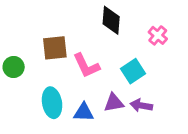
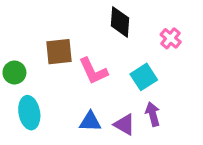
cyan ellipse: (52, 103) -> (29, 113), moved
purple triangle: (114, 103) -> (124, 125), moved, turned 40
purple arrow: (141, 105) -> (153, 114), turned 65

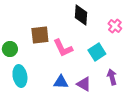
purple arrow: (153, 114) -> (112, 77), moved

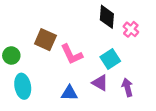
black diamond: (81, 15) -> (107, 17), moved
brown square: (40, 35) -> (45, 40), turned 30
purple triangle: (84, 84) -> (100, 83), moved

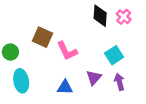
pink cross: (131, 29) -> (124, 17), moved
cyan square: (110, 59) -> (114, 55), moved
purple triangle: (100, 83) -> (94, 78), turned 42

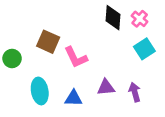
cyan square: (114, 55) -> (144, 49), moved
purple triangle: (94, 78) -> (106, 87), turned 42
cyan ellipse: (21, 81) -> (40, 91), moved

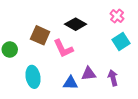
black diamond: (113, 18) -> (76, 24), moved, turned -65
blue triangle: (73, 98) -> (70, 83), moved

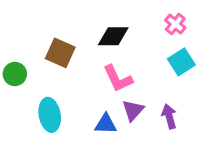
black diamond: (76, 24) -> (113, 36), turned -30
pink L-shape: (63, 48) -> (118, 79), moved
purple triangle: (89, 74) -> (133, 110), turned -42

